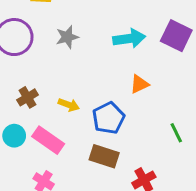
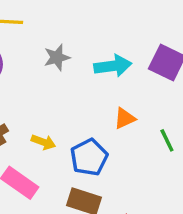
gray star: (67, 37) -> (57, 57), moved
green line: (176, 133) -> (167, 140), moved

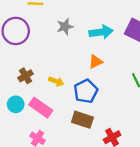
orange triangle: (125, 118) -> (96, 62), moved

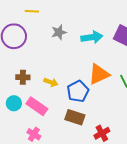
orange triangle: (96, 62) -> (99, 74), moved, size x1.6
brown cross: (26, 76) -> (23, 77), turned 32

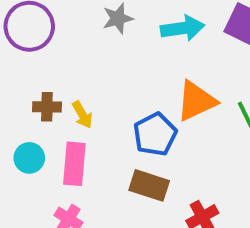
yellow arrow: (51, 82) -> (82, 115), moved, turned 40
pink rectangle: (37, 106) -> (74, 164), turned 60

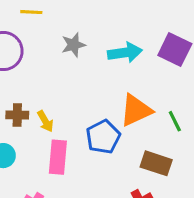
pink rectangle: (74, 164) -> (58, 157), moved
brown rectangle: (149, 185) -> (156, 163), moved

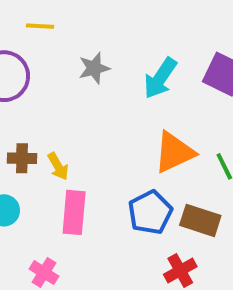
cyan arrow: (125, 53) -> (160, 78), turned 132
blue pentagon: (103, 137) -> (150, 212), moved

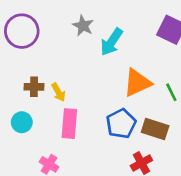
gray star: (94, 68) -> (83, 26), turned -30
cyan arrow: (160, 78) -> (112, 42), moved

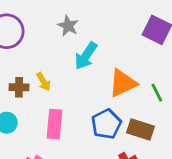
cyan arrow: (112, 42) -> (86, 56), moved
yellow arrow: (58, 92) -> (44, 82), moved

